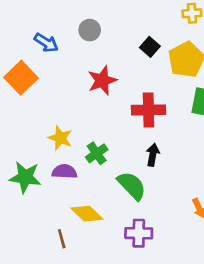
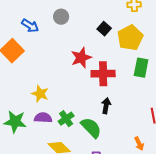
red star: (102, 80) -> (81, 58), moved
green cross: (97, 153) -> (66, 119), moved

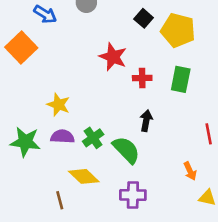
yellow pentagon: (130, 38) -> (178, 30), turned -30
red star: (81, 58) -> (113, 57), turned -30
green rectangle: (141, 68) -> (181, 79), moved
red cross: (103, 74) -> (142, 78), size x0.6

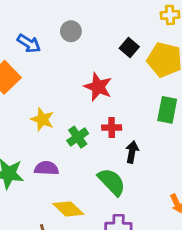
red cross: (142, 78) -> (112, 128), moved
yellow star: (58, 105) -> (42, 119), moved
green cross: (93, 138) -> (78, 137), moved

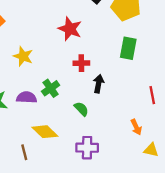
green cross: (78, 137) -> (51, 88), moved
green semicircle: (112, 182) -> (81, 109), size x0.6

